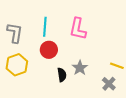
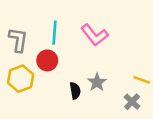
pink L-shape: (78, 29) -> (95, 35), turned -50
red circle: (49, 50) -> (47, 60), moved

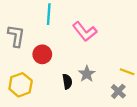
cyan line: (55, 33) -> (49, 14), moved
yellow hexagon: (21, 79) -> (21, 85), moved

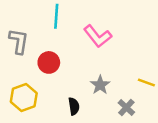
black semicircle: (67, 82) -> (74, 106), moved
gray cross: (118, 91) -> (126, 108), moved

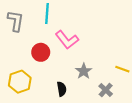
pink L-shape: (98, 36) -> (67, 40), moved
gray L-shape: (19, 41) -> (16, 21), moved

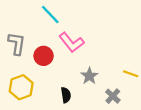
cyan line: (47, 14) -> (50, 15), turned -48
gray L-shape: (16, 21) -> (17, 44), moved

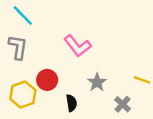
cyan line: (50, 15) -> (23, 15), moved
red circle: (44, 56) -> (47, 80), moved

